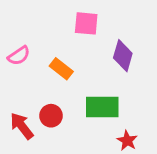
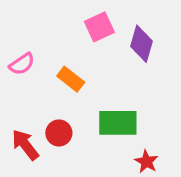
pink square: (86, 23) -> (99, 27), turned -30
purple diamond: (123, 56) -> (141, 44), moved

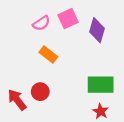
pink semicircle: (22, 64) -> (41, 23), moved
green rectangle: (118, 123) -> (101, 85), moved

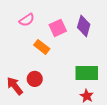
pink square: (68, 19) -> (58, 28), moved
pink semicircle: (41, 23) -> (27, 20), moved

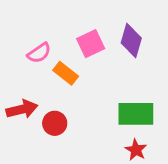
pink semicircle: (27, 20) -> (39, 53), moved
red arrow: (15, 86) -> (22, 109), moved, turned 114

